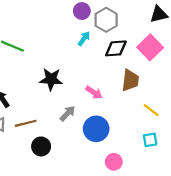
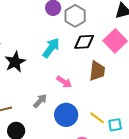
cyan arrow: (84, 39) -> (51, 48), moved, size x1.5
black star: (51, 79) -> (15, 62), moved, turned -30
yellow line: (151, 110) -> (97, 118), moved

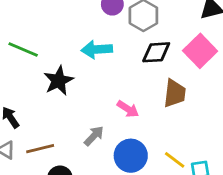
cyan arrow: (51, 48) -> (97, 49), moved, turned -130

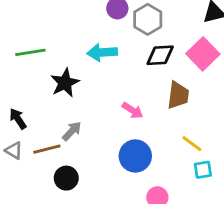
green line: (23, 49) -> (30, 52), turned -32
gray arrow: (94, 136) -> (72, 131), moved
yellow line: (175, 160) -> (192, 144), moved

